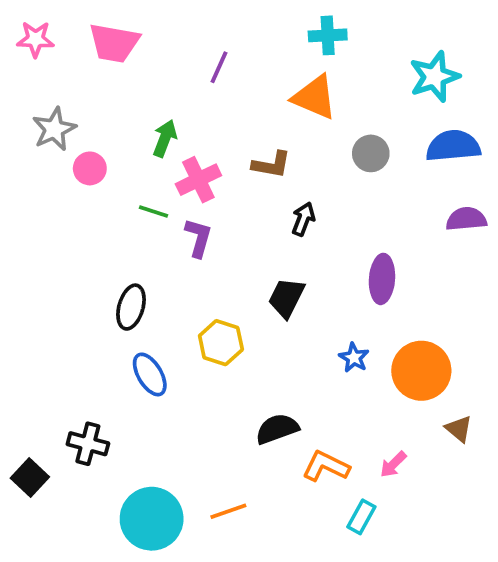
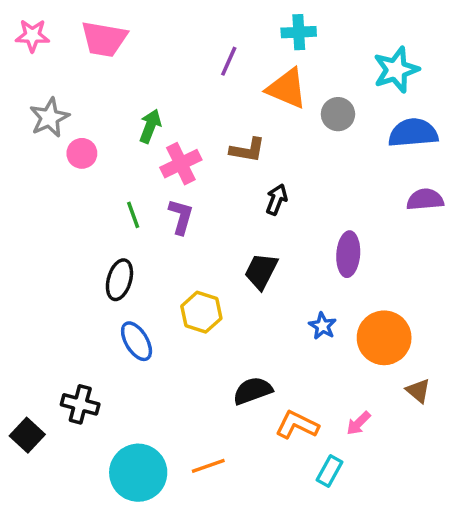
purple line: (219, 67) -> (229, 61), moved
gray circle: (371, 153) -> (338, 114), moved
green line: (153, 212) -> (133, 215), moved, turned 52

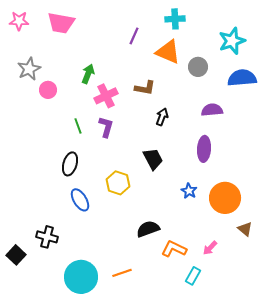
purple semicircle: (425, 199) -> (212, 110), moved
black trapezoid: (261, 271) -> (153, 159), turned 125

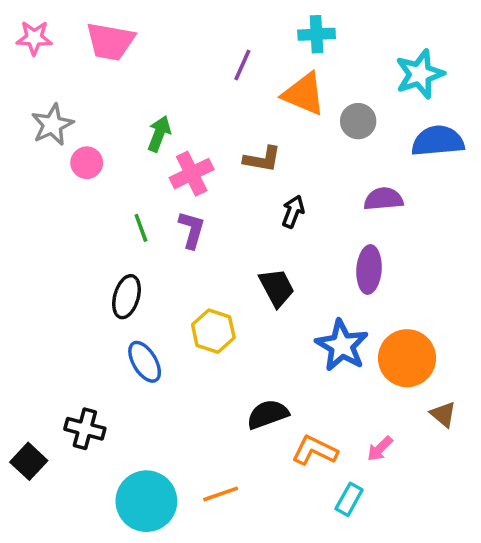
blue star: (189, 191) -> (342, 346), size x1.8

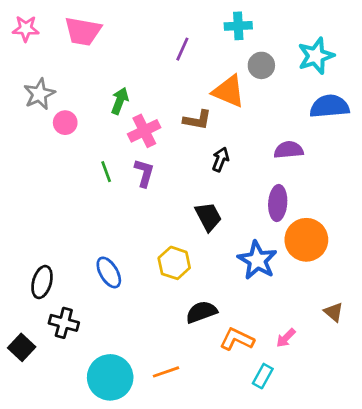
orange triangle: (304, 94) -> (229, 91), moved
gray circle: (358, 121) -> (261, 65), moved
black ellipse: (126, 297) -> (42, 282), moved
yellow hexagon: (213, 331) -> (174, 263), moved
orange circle: (407, 358) -> (306, 240), moved

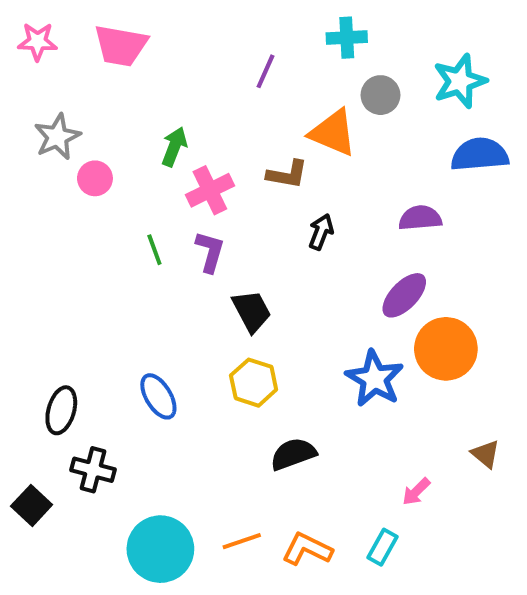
purple ellipse: (278, 203) -> (404, 295), turned 40
black trapezoid: (208, 217) -> (252, 311), moved
orange L-shape: (237, 339) -> (307, 549), moved

